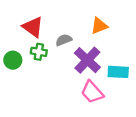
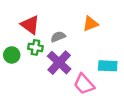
purple cross: (87, 60) -> (59, 63), moved

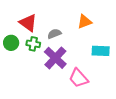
green circle: (12, 55) -> (11, 43), moved
cyan rectangle: (108, 66) -> (101, 51), moved

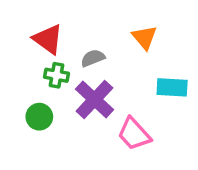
orange triangle: (85, 22) -> (144, 37), turned -49
green circle: (11, 43) -> (39, 117), moved

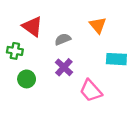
green cross: (57, 75) -> (15, 51), moved
purple cross: (94, 99) -> (64, 67), size x0.7

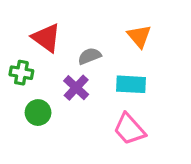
cyan rectangle: (116, 59) -> (131, 84), moved
purple cross: (64, 67) -> (76, 88), moved

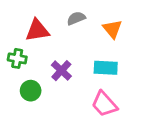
red triangle: (46, 38) -> (37, 30), turned -45
gray semicircle: (89, 56) -> (76, 18), moved

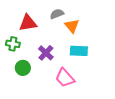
orange triangle: (112, 29) -> (72, 26), moved
pink trapezoid: (104, 104) -> (65, 78), moved

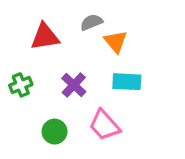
green cross: (13, 44) -> (21, 85), moved, turned -32
green circle: (23, 68) -> (55, 132), moved

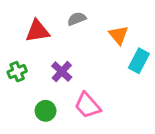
orange triangle: (116, 42) -> (119, 35), moved
cyan rectangle: (127, 82) -> (139, 61), moved, turned -65

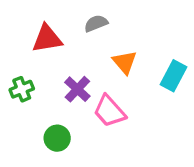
orange triangle: (119, 35) -> (125, 62), moved
pink trapezoid: (87, 105) -> (109, 111), moved

